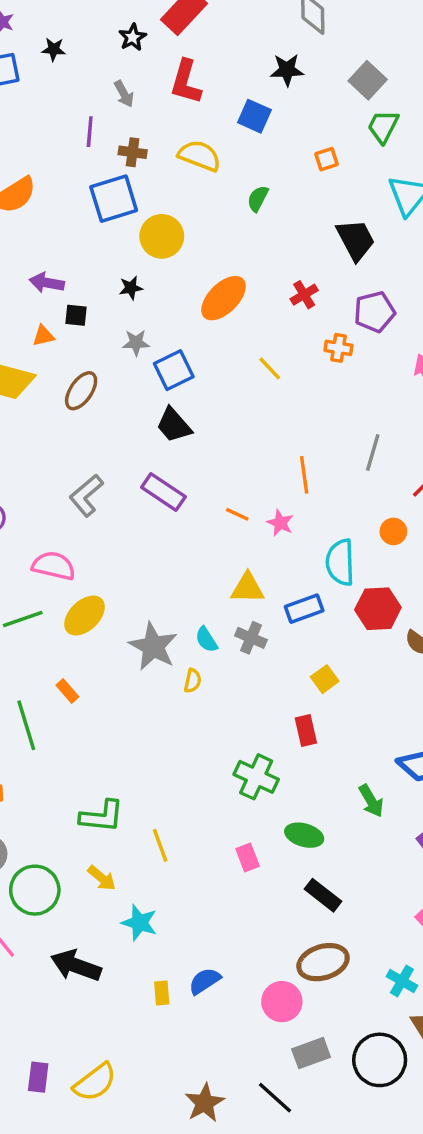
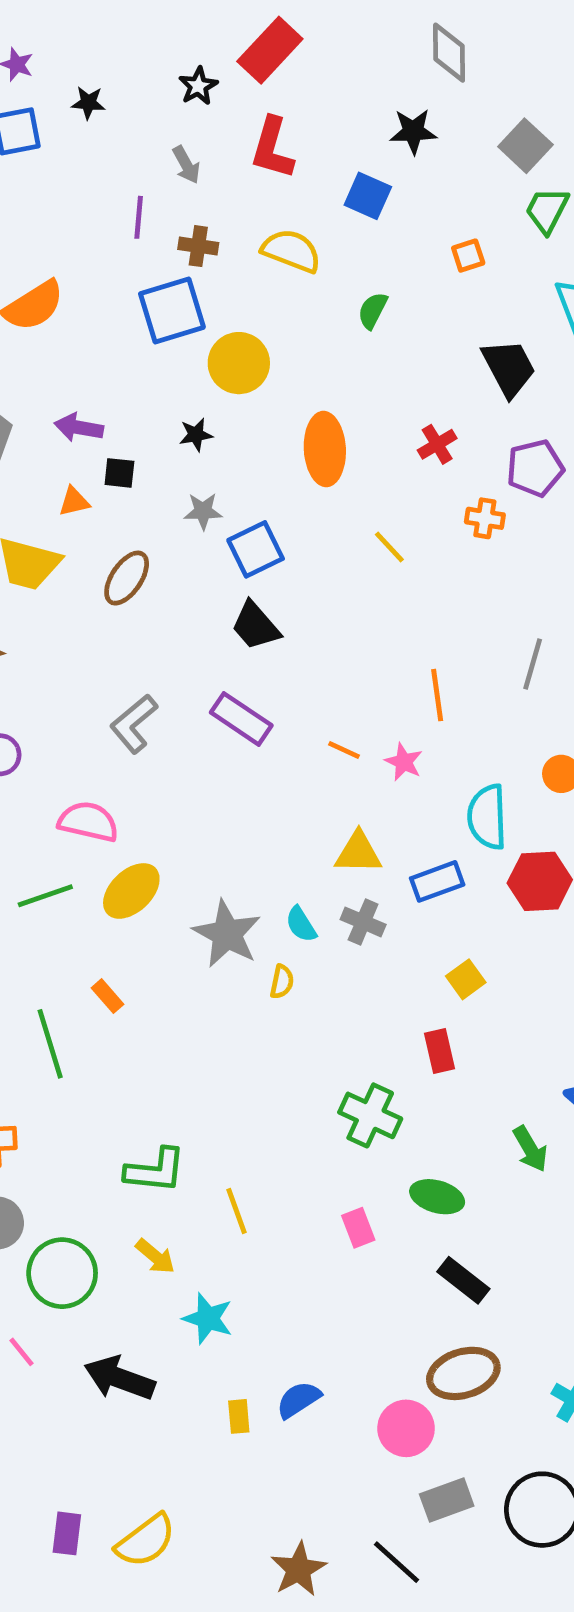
orange ellipse: (224, 298) -> (325, 449), turned -48

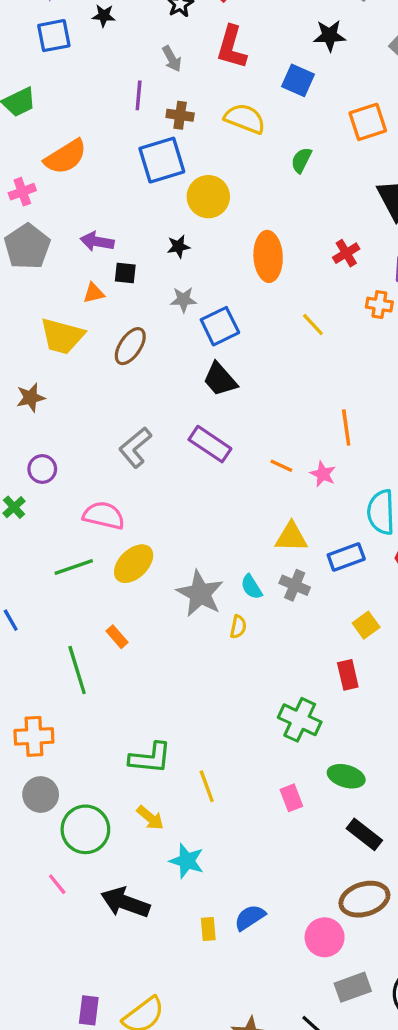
orange square: (468, 256) -> (368, 122), size x1.6

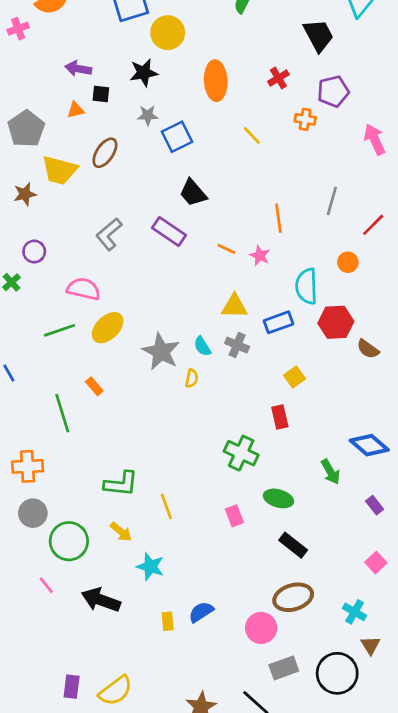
gray pentagon: (27, 246) -> (26, 129), moved
black star: (178, 246) -> (144, 73), size x1.5
yellow trapezoid: (62, 336) -> (60, 170), moved
black trapezoid: (220, 379) -> (193, 193), moved

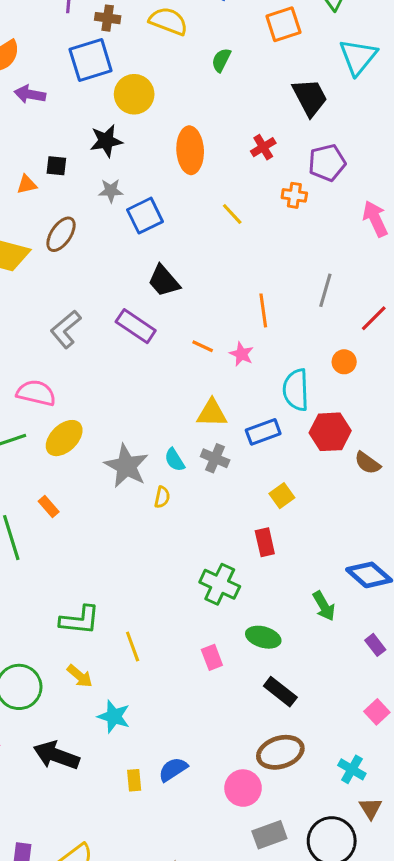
purple arrow: (78, 69) -> (30, 94), moved

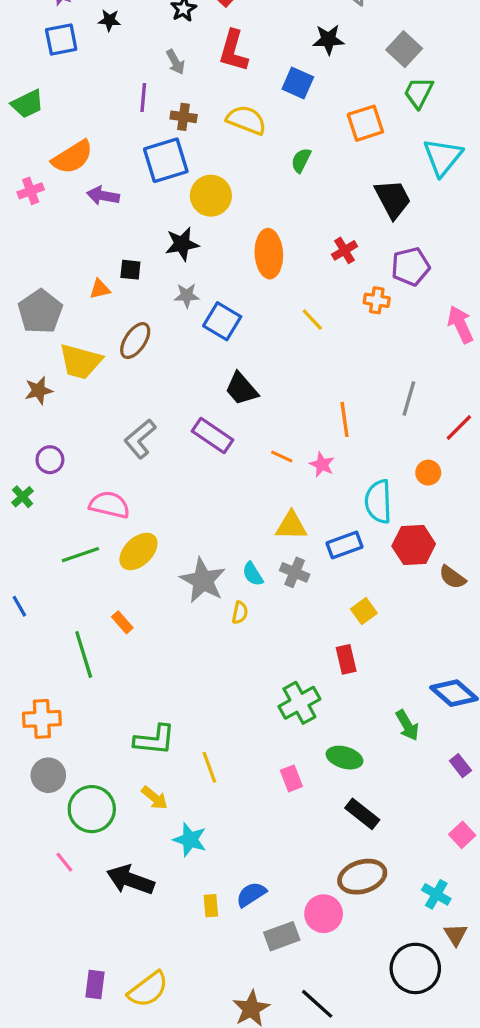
blue square: (145, 216) -> (222, 321), turned -33
green cross: (220, 584) -> (299, 703), turned 36
gray rectangle: (269, 835) -> (282, 936), moved

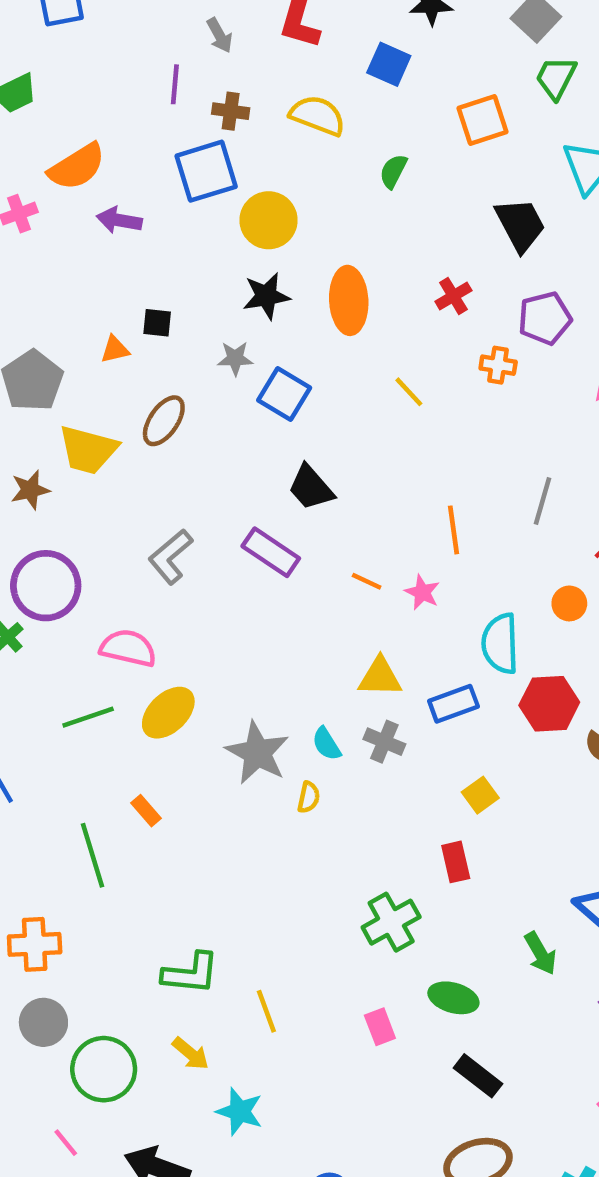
black star: (182, 244) -> (266, 296), moved
purple circle: (50, 460) -> (46, 586), size x1.8

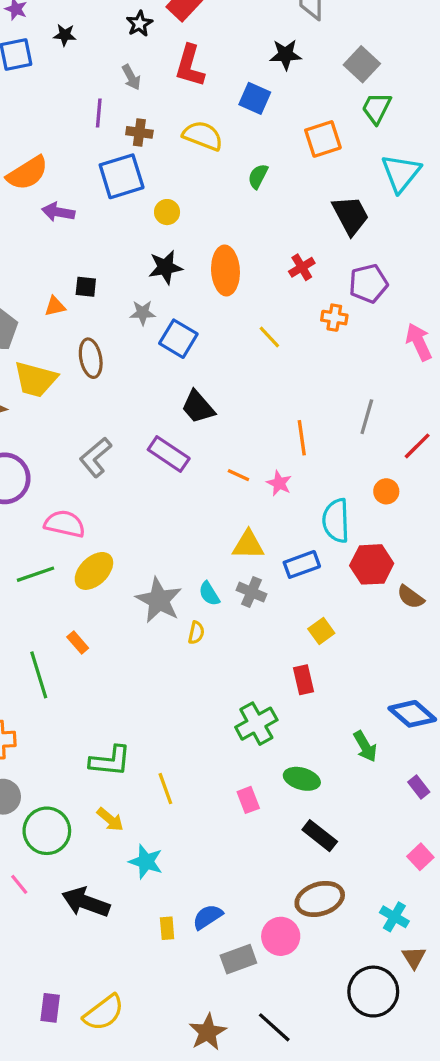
yellow circle: (269, 220) -> (167, 212), size x0.6
brown ellipse: (164, 421) -> (91, 358), turned -45

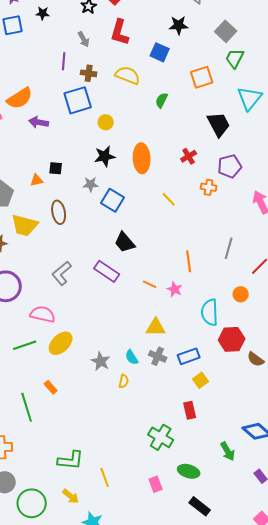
blue rectangle: (302, 564) -> (189, 356), moved
gray star: (159, 600) -> (101, 361), size x0.7
green cross: (256, 724) -> (161, 437), turned -30

